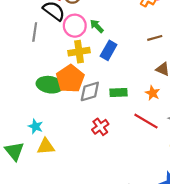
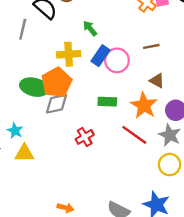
pink circle: (75, 26) -> (117, 60), moved
gray diamond: (90, 91) -> (57, 104), moved
orange star: (153, 93) -> (144, 105), size x1.6

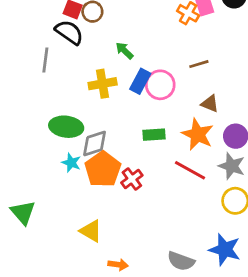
orange pentagon: (57, 82) -> (103, 169), moved
cyan star: (15, 131) -> (71, 163), moved
yellow triangle: (24, 153) -> (91, 231), moved, turned 36

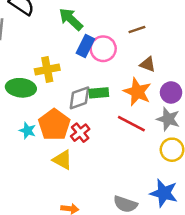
green arrow: (124, 51) -> (71, 19), size x1.5
yellow cross: (103, 84) -> (47, 69), moved
gray diamond: (95, 143) -> (79, 98), moved
cyan star: (71, 163) -> (28, 131), moved
yellow triangle: (91, 231) -> (62, 160), moved

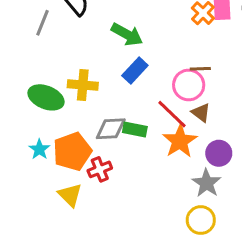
green arrow: (71, 19) -> (127, 34), turned 150
pink circle: (103, 49) -> (189, 85), moved
red line: (131, 124) -> (172, 114), moved

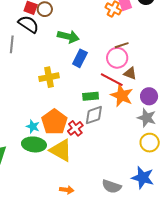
green ellipse: (46, 97) -> (34, 144), moved
gray diamond: (111, 129) -> (94, 115), moved
yellow triangle: (70, 195) -> (61, 150), size x1.4

